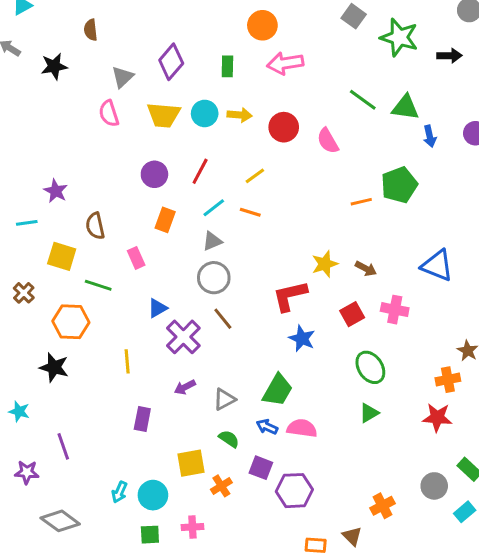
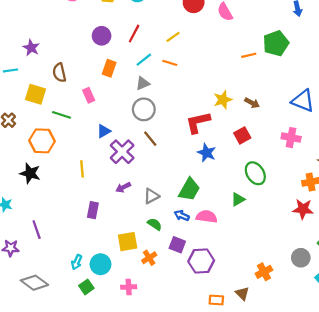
pink cross: (395, 310) -> (291, 138), moved
green triangle: (369, 413) -> (238, 199), moved
green square: (150, 535) -> (86, 287), moved, turned -32

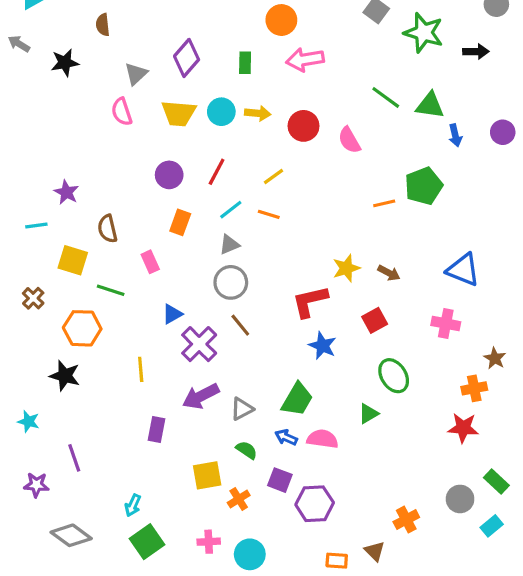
purple arrow: (123, 187) -> (201, 396), size x1.6
cyan circle: (100, 264) -> (250, 554), moved
green square: (86, 287) -> (147, 542), size x1.5

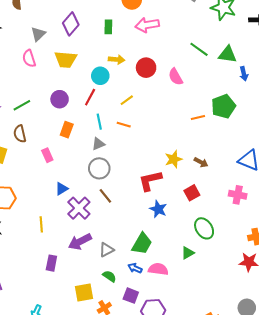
cyan circle: (221, 112) -> (100, 76), moved
cyan line: (231, 210) -> (99, 122), turned -63
green line: (111, 290) -> (22, 105), moved, turned -48

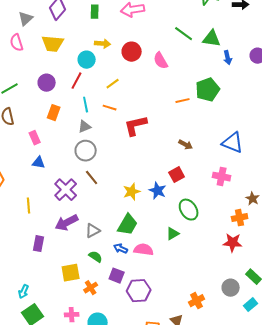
yellow star: (174, 159) -> (132, 192), moved
red L-shape: (150, 181) -> (136, 126), moved
blue triangle: (62, 189) -> (39, 163), moved, turned 40
blue star: (158, 209) -> (158, 191), moved

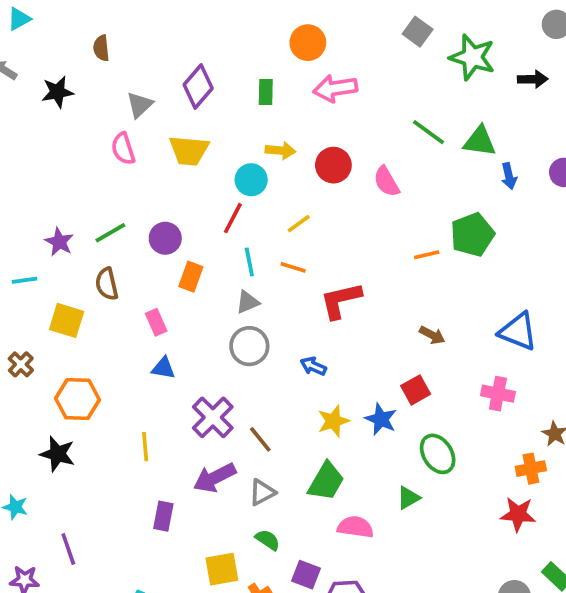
purple circle: (47, 83) -> (165, 238), moved
brown line: (92, 178) -> (260, 439), moved
blue arrow: (121, 249) -> (313, 366), moved

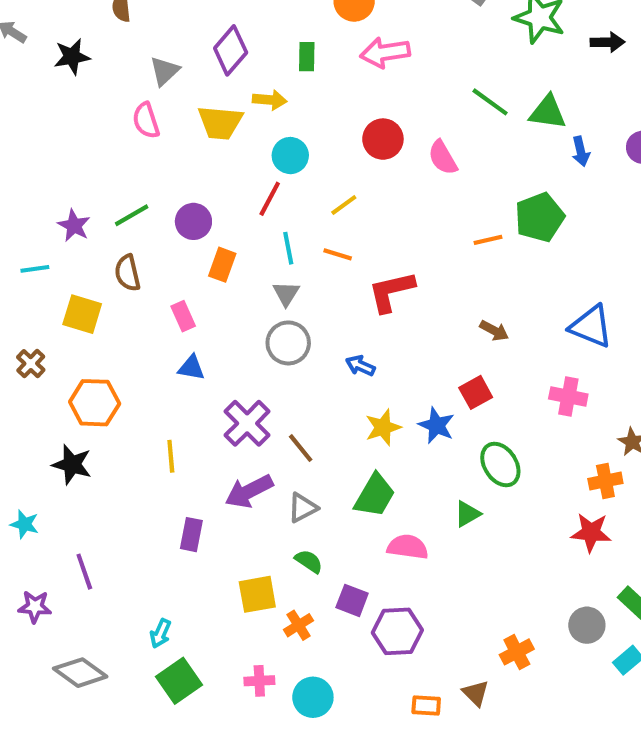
yellow arrow: (280, 150) -> (270, 100), moved
gray triangle: (248, 302) -> (286, 294), turned -35

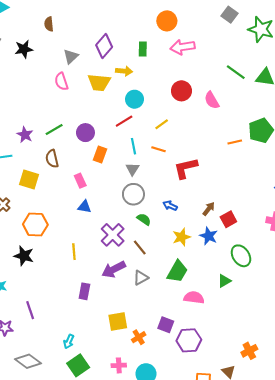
red line: (270, 199) -> (124, 121), turned 30
brown arrow: (494, 331) -> (209, 209), moved, turned -80
green semicircle: (309, 561) -> (144, 219), moved

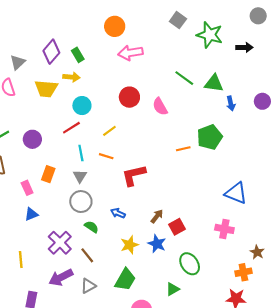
green rectangle: (143, 49) -> (78, 55), moved, turned -32
orange rectangle: (100, 155) -> (48, 174), moved
blue triangle: (84, 207) -> (31, 214), turned -32

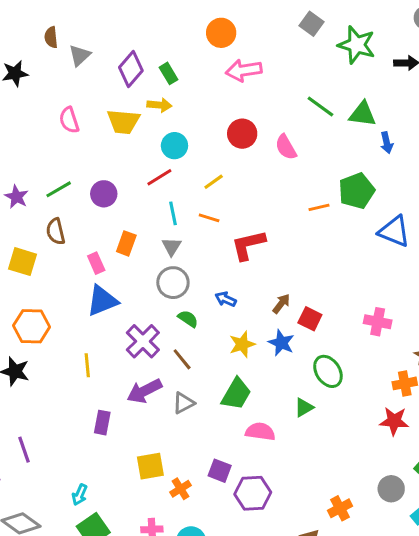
gray triangle: (18, 62) -> (80, 55), moved
blue triangle: (236, 193) -> (394, 231), moved
blue triangle: (31, 214) -> (102, 301), size x1.6
red square: (177, 227) -> (310, 319), turned -35

